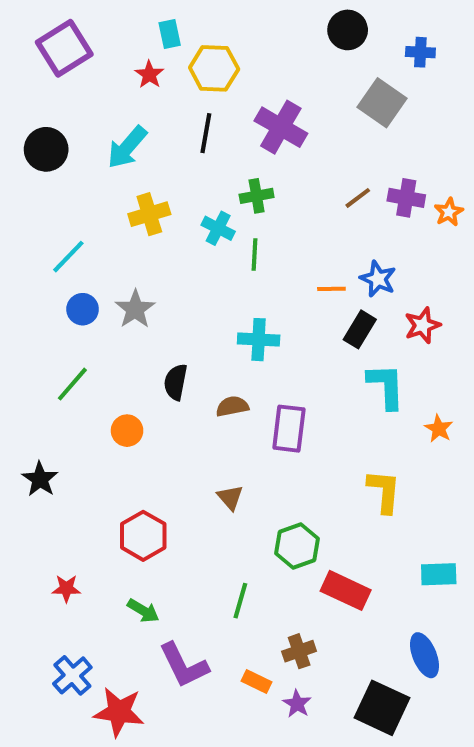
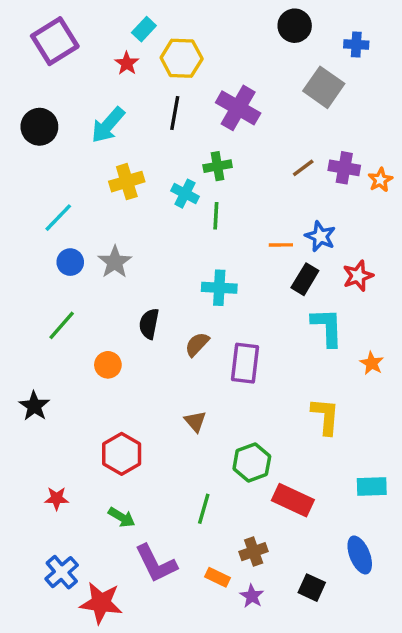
cyan rectangle: (170, 34) -> (144, 29), turned 55
brown semicircle: (232, 406) -> (197, 344), turned -36
black square: (382, 708) -> (312, 588), moved, size x0.6

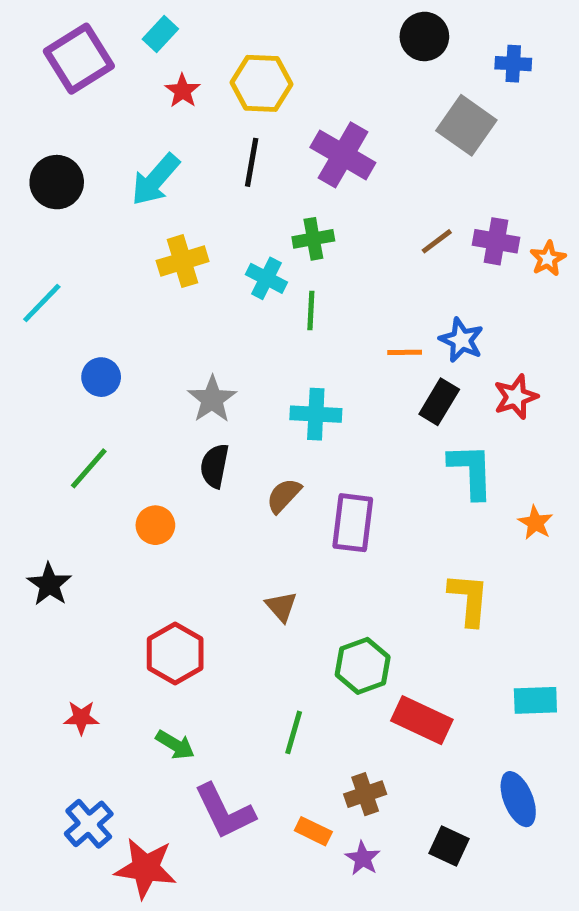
cyan rectangle: (144, 29) -> (160, 34), moved
cyan line: (58, 218) -> (42, 303), moved
gray star: (115, 262) -> (212, 399), moved

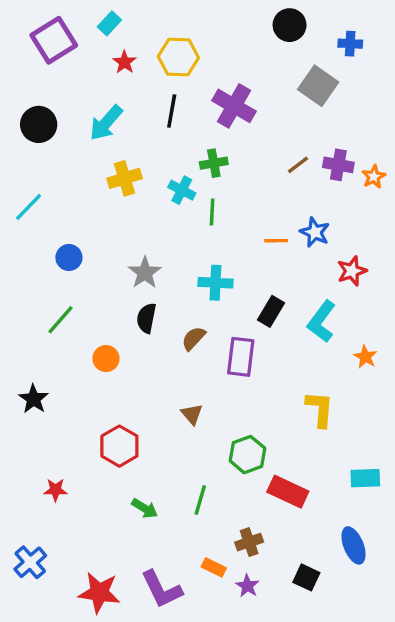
black rectangle: (439, 402) -> (271, 311), moved
cyan L-shape: (471, 471) -> (322, 321), turned -141
green arrow: (175, 745) -> (145, 508), moved
purple L-shape: (224, 811) -> (162, 589), moved
blue cross: (89, 824) -> (30, 562), moved

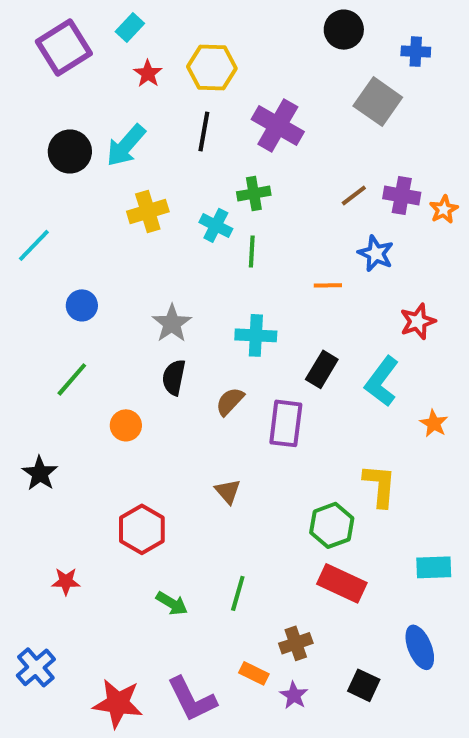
black circle: (39, 124) -> (70, 152), moved
blue star: (315, 232) -> (376, 253), moved
green hexagon: (247, 455) -> (332, 525), moved

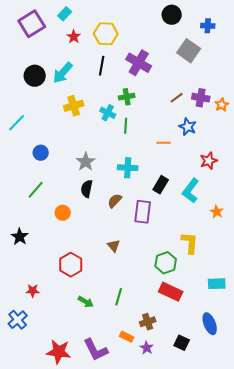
blue cross: (36, 667) -> (18, 320), moved

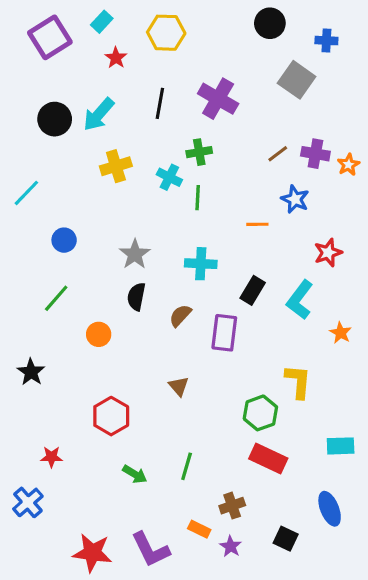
yellow hexagon: (106, 34) -> (166, 33), moved

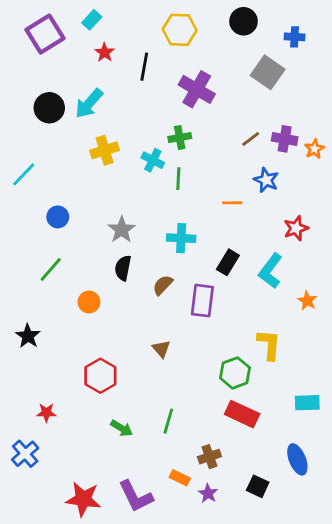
yellow hexagon: (166, 33) -> (180, 30), moved
black line: (160, 103) -> (144, 67), moved

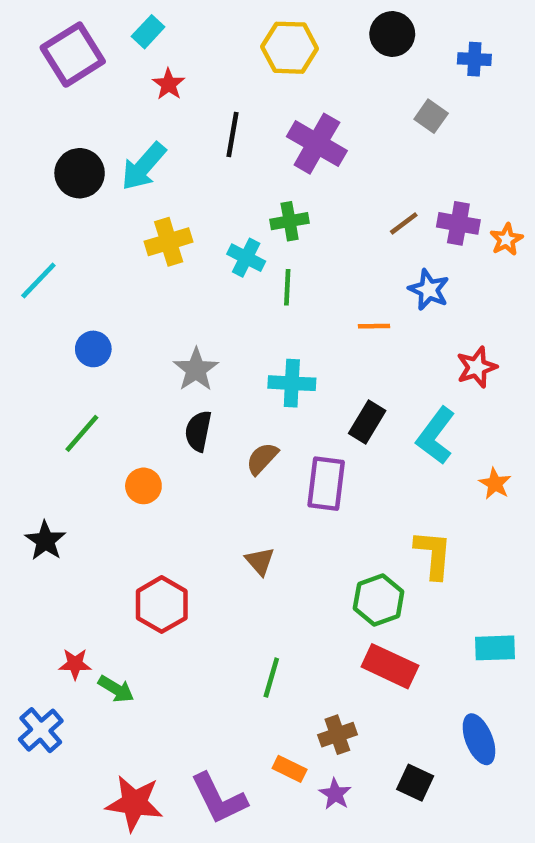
black line: (144, 67) -> (232, 134), moved
gray square: (268, 72) -> (431, 116), size x0.6
green arrow: (122, 428) -> (116, 689), moved

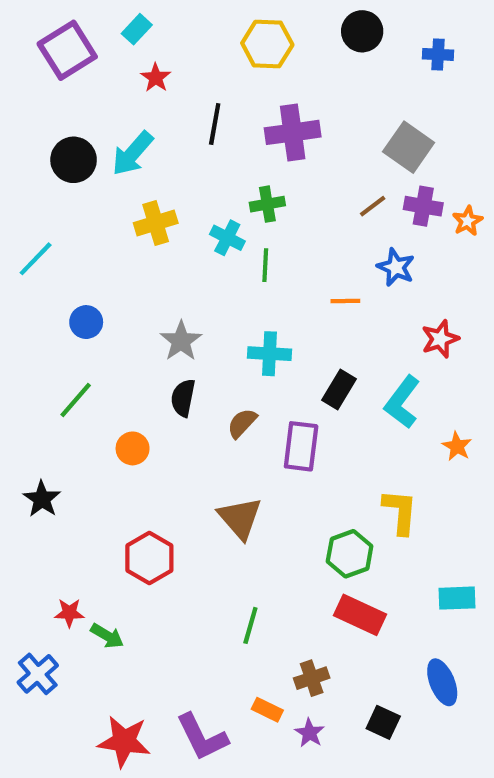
gray square: (431, 116) -> (409, 147), moved, size x1.6
purple cross: (317, 144) -> (293, 132), turned -38
brown triangle: (260, 561) -> (240, 518), size x1.6

